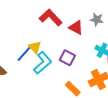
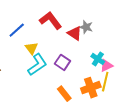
gray star: (97, 20) -> (86, 27), moved
blue line: (24, 54) -> (17, 30), moved

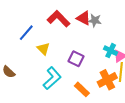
red triangle: (75, 33) -> (84, 18), moved
cyan L-shape: (37, 65) -> (52, 78), moved

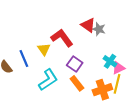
red L-shape: (59, 19) -> (62, 38), moved
blue line: (26, 33) -> (24, 59), moved, turned -72
orange rectangle: (82, 89) -> (77, 83), moved

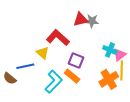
red triangle: (88, 25) -> (81, 20), turned -35
blue line: (24, 59) -> (25, 66), turned -66
orange rectangle: (77, 83) -> (72, 76), moved

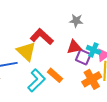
red triangle: (81, 20) -> (74, 47), moved
yellow triangle: (43, 53) -> (26, 51), size x1.5
purple square: (76, 60) -> (83, 57), moved

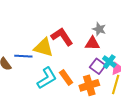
red triangle: (74, 47) -> (92, 43), moved
yellow triangle: (26, 51) -> (44, 47), turned -40
orange cross: (92, 79) -> (89, 85), moved

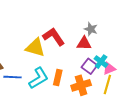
blue line: (23, 56) -> (13, 77), moved
orange rectangle: (66, 77) -> (58, 77), turned 49

